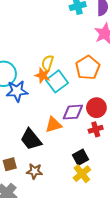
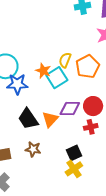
yellow semicircle: (48, 63) -> (65, 60), moved
orange triangle: (53, 125) -> (50, 119), turned -36
black trapezoid: (31, 139) -> (28, 119), moved
brown star: (34, 171) -> (33, 149), moved

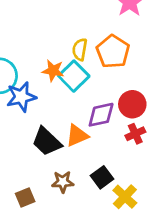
orange triangle: (50, 119) -> (77, 135), turned 36
black square: (74, 153) -> (102, 177), moved

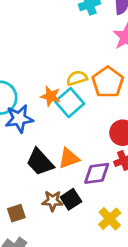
yellow semicircle: (80, 49) -> (77, 78), turned 60
purple diamond: (101, 115) -> (97, 173), moved
black square: (102, 177) -> (71, 199), moved

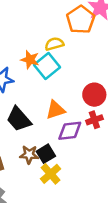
orange pentagon: (108, 82) -> (81, 20), moved
orange triangle: (69, 158) -> (55, 110), moved
yellow cross: (110, 219) -> (51, 174), moved

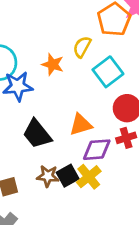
yellow semicircle: (54, 44) -> (82, 47), turned -48
cyan square: (47, 66) -> (108, 72), moved
yellow cross: (51, 174) -> (89, 177), moved

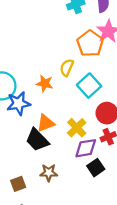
orange triangle: (81, 125) -> (46, 123), moved
black square: (68, 176) -> (96, 168), moved
yellow cross: (89, 177) -> (77, 128), moved

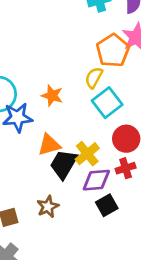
yellow semicircle: (67, 68) -> (94, 78), moved
black trapezoid: (37, 140) -> (64, 164), moved, turned 70
brown star: (49, 173) -> (48, 207), turned -30

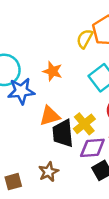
yellow semicircle: (94, 78) -> (85, 39), moved
black trapezoid: (64, 164) -> (63, 133), turned -36

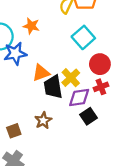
orange star: (52, 71) -> (31, 26), moved

